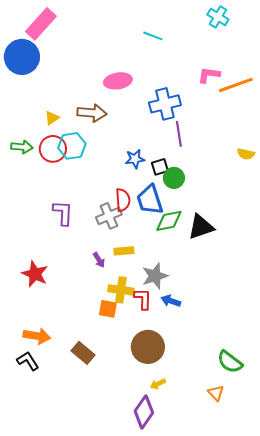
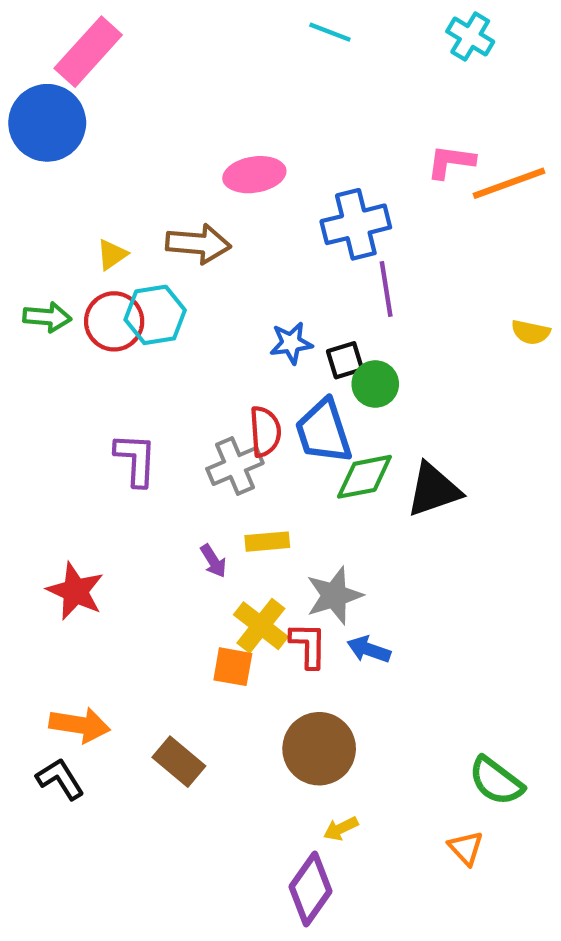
cyan line: (153, 36) -> (330, 32), moved
yellow cross: (121, 290) -> (261, 626), turned 30

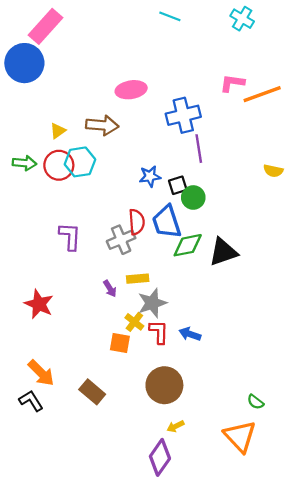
gray star: (334, 595) -> (152, 303), moved
yellow cross: (261, 626) -> (134, 322), size x0.7
orange arrow: (80, 725) -> (41, 373), turned 36
green semicircle: (496, 781) -> (255, 402), size x0.6
orange triangle: (466, 848) -> (240, 436), size x1.8

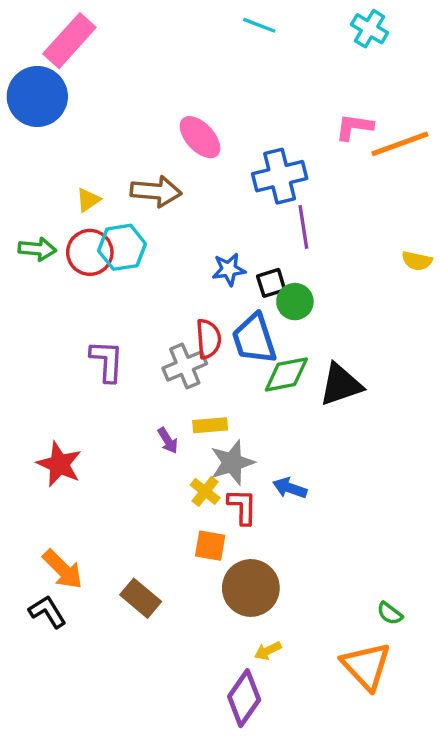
pink ellipse: (131, 90) -> (200, 137), turned 56
blue arrow: (190, 334) -> (290, 488), moved
orange square: (120, 343) -> (210, 546), moved

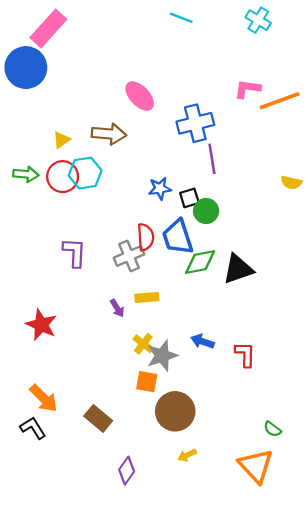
gray star: (232, 463) -> (162, 356), moved
red L-shape: (242, 507) -> (245, 354), moved
purple diamond: (244, 698) -> (127, 471), moved, size x0.7

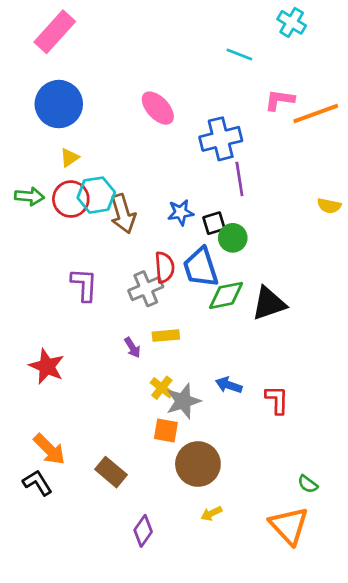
cyan line: (181, 18) -> (239, 55), moved
blue circle: (26, 68) -> (59, 104), moved
brown arrow: (109, 134) -> (123, 214), moved, turned 68

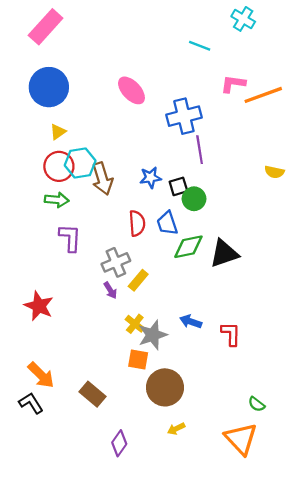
green arrow: (29, 196) -> (57, 200), moved
blue trapezoid: (201, 267) -> (167, 223), size x0.7
gray cross: (146, 289) -> (116, 262), moved
yellow rectangle: (166, 336) -> (138, 280), turned -45

